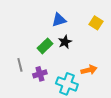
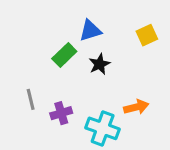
yellow square: (96, 23) -> (147, 35), turned 32
green rectangle: (45, 46) -> (64, 55), moved

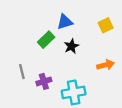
orange arrow: (136, 107) -> (106, 65), moved
cyan cross: (103, 128) -> (74, 92), turned -30

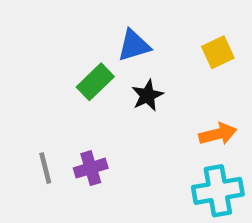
gray line: (22, 72) -> (45, 168), moved
cyan cross: (74, 92) -> (218, 191), moved

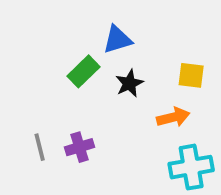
yellow square: (218, 52) -> (191, 75), moved, turned 32
orange arrow: (218, 134) -> (173, 117), moved

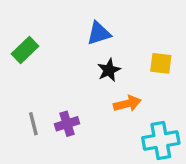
green rectangle: (84, 71) -> (25, 50), moved
orange arrow: (173, 117) -> (127, 104), moved

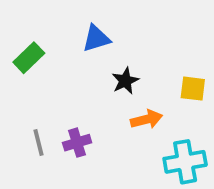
blue triangle: (99, 33) -> (96, 38), moved
yellow square: (161, 63) -> (193, 89), moved

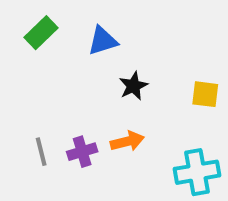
green rectangle: (29, 58) -> (41, 33), moved
orange arrow: (146, 119) -> (127, 141), moved

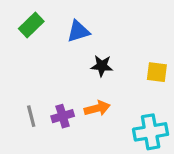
black star: (133, 86) -> (102, 66), turned 30

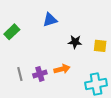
green rectangle: (31, 25) -> (12, 32), moved
black star: (102, 66) -> (75, 42), moved

